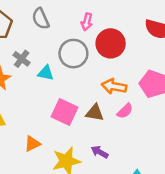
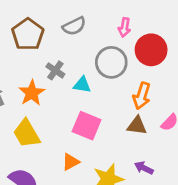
gray semicircle: (41, 19) -> (74, 26), turned -90
orange arrow: (114, 86) -> (142, 96), moved, turned -80
pink square: (65, 112) -> (87, 126), moved

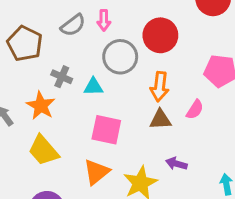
pink arrow: (124, 27) -> (104, 20), moved
orange triangle: (71, 162) -> (96, 172), size x1.4

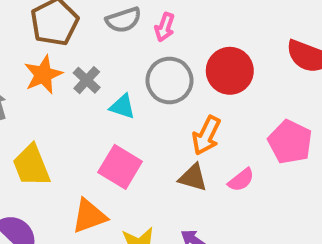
orange star: (41, 106) -> (43, 75), moved

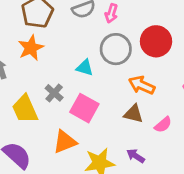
gray cross: (87, 80) -> (54, 93), moved
orange arrow: (206, 135) -> (142, 85), turned 90
pink semicircle: (241, 180) -> (163, 125), moved

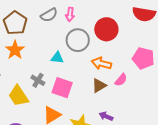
brown triangle: (134, 114) -> (99, 86), turned -35
pink semicircle: (163, 125) -> (121, 80), moved

